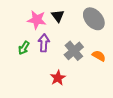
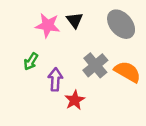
purple arrow: (44, 43) -> (55, 80), moved
orange semicircle: (99, 56) -> (127, 72), size x1.5

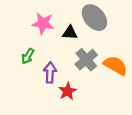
black triangle: (75, 20) -> (70, 33), moved, turned -49
gray ellipse: (121, 24) -> (94, 18), moved

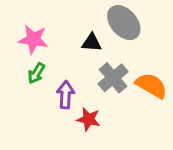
pink star: (43, 23) -> (33, 39), moved
red star: (68, 91) -> (89, 119), turned -30

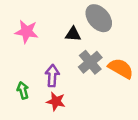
green arrow: (36, 73) -> (23, 90), moved, turned 133
red star: (89, 119) -> (56, 101), moved

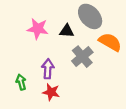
pink star: (27, 32) -> (38, 29), moved
orange semicircle: (121, 68) -> (110, 42), moved

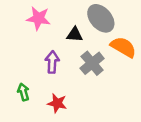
pink star: (38, 29) -> (38, 18), moved
purple arrow: (48, 69) -> (52, 62), moved

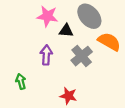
pink star: (38, 18) -> (47, 16), moved
red star: (57, 103) -> (68, 96), moved

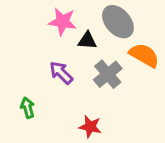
purple arrow: (46, 55) -> (61, 73), turned -48

